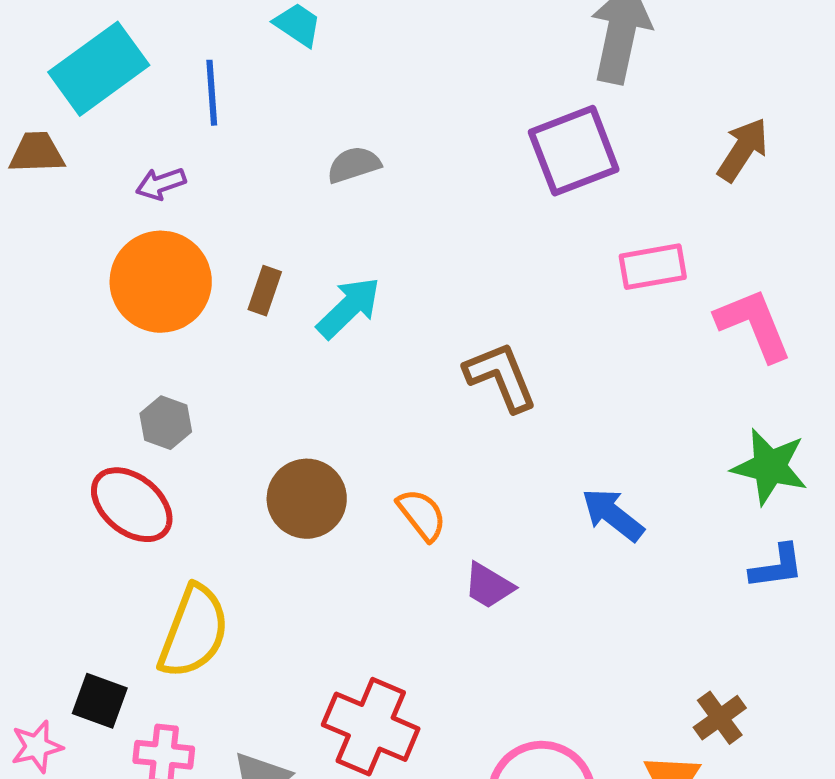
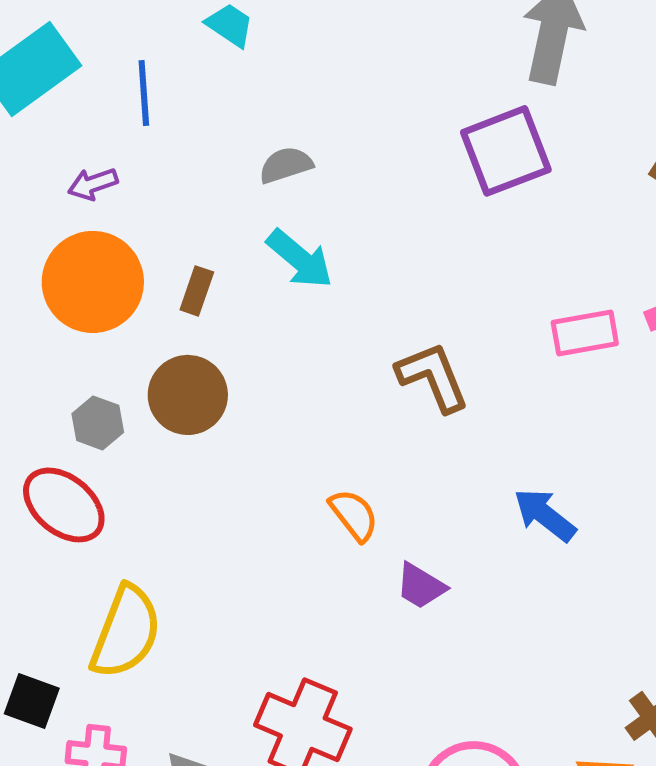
pink rectangle: (653, 267) -> (585, 333), moved
cyan arrow: (349, 308) -> (300, 259), moved, turned 84
brown circle: (307, 499) -> (188, 395), moved

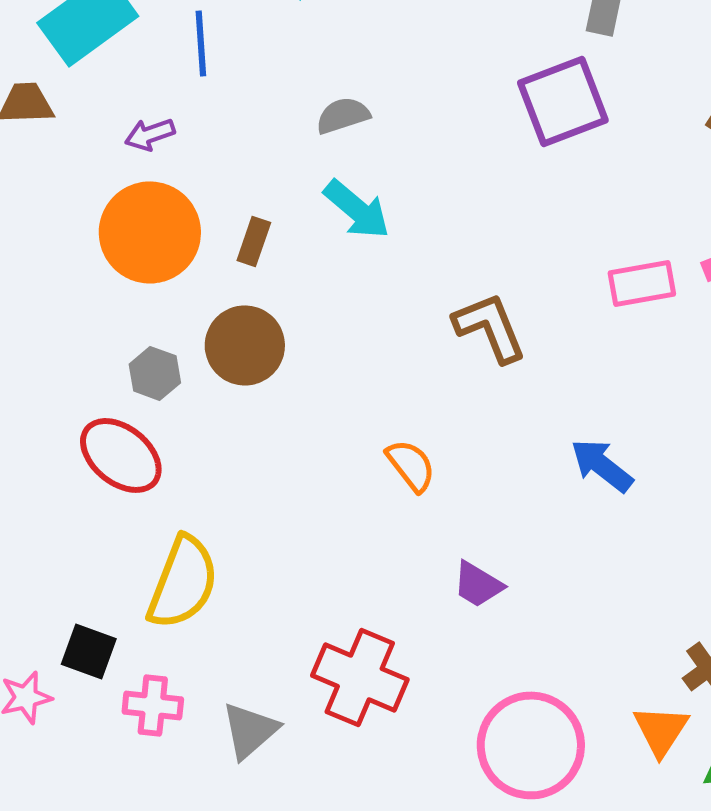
purple trapezoid: (421, 586) -> (478, 584), moved

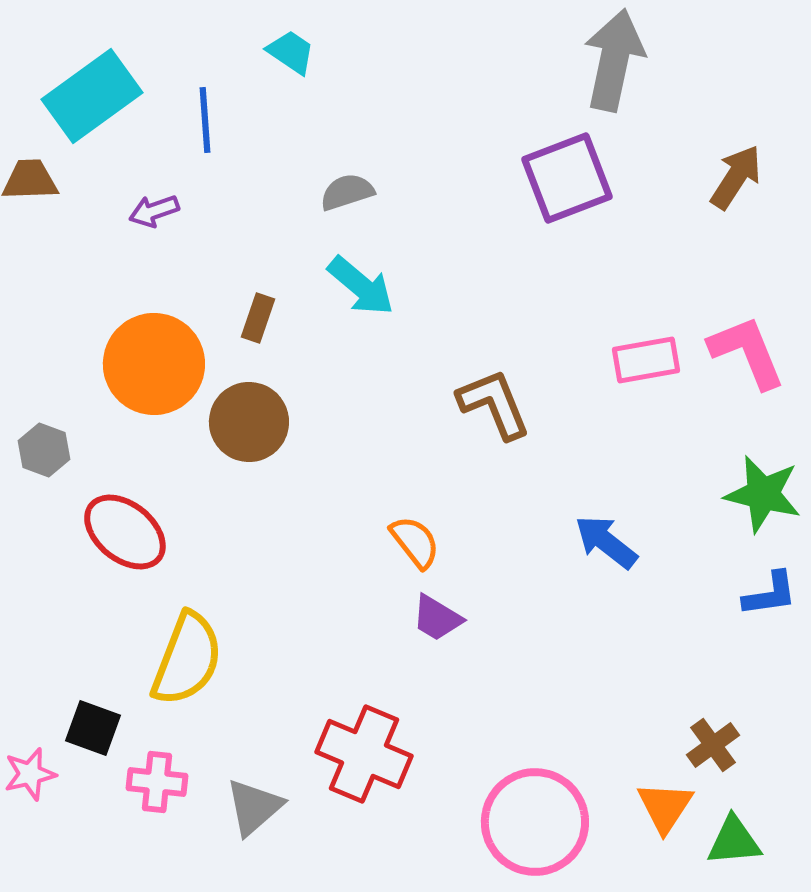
orange circle: (150, 232) -> (154, 364), moved
gray hexagon: (155, 373) -> (44, 450), moved
purple trapezoid: (478, 584) -> (437, 618), moved

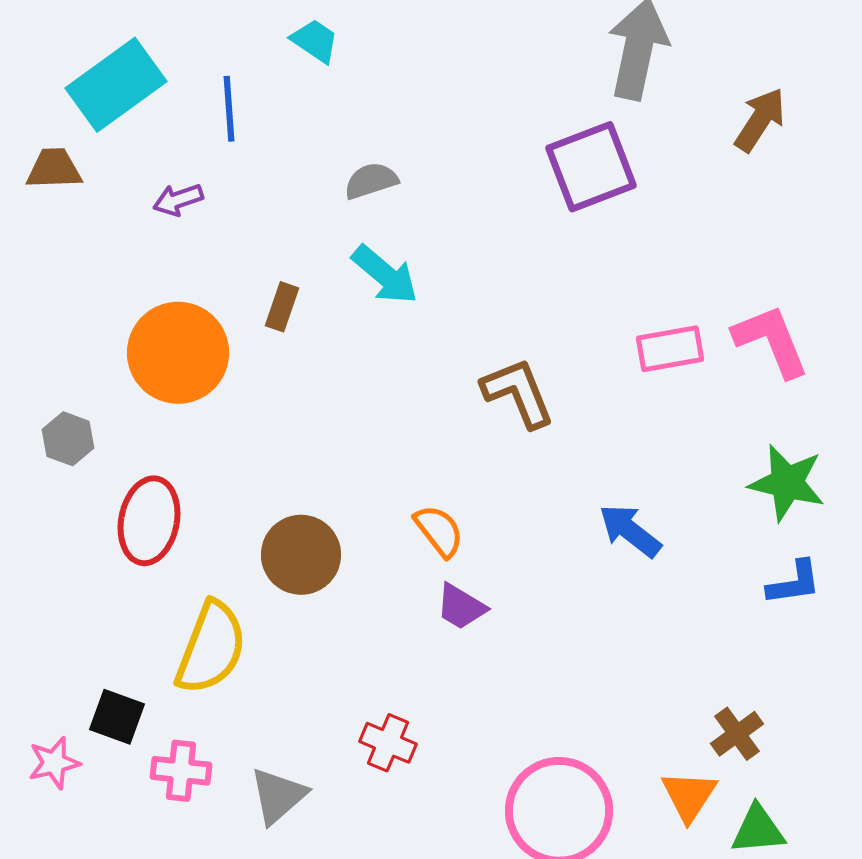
brown arrow: (736, 177) -> (760, 120), moved
brown circle: (249, 422) -> (301, 555), moved
red ellipse: (125, 532) -> (149, 521), turned 62
red cross: (364, 754) -> (388, 743), size x0.6

